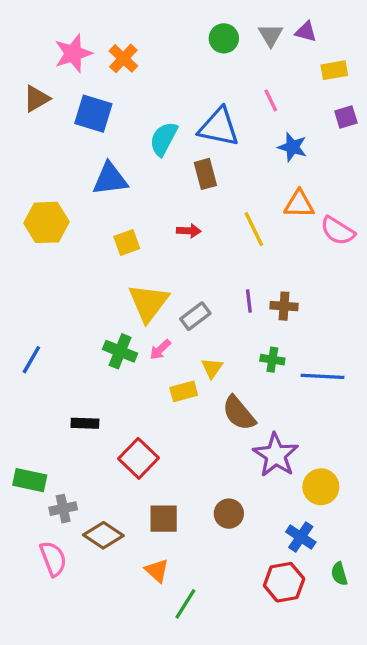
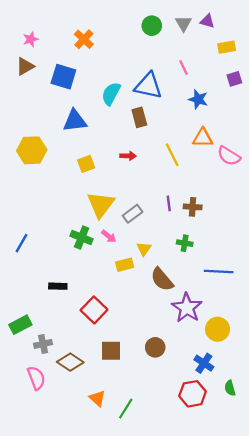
pink star: (73, 53) -> (31, 39), moved, size x0.6
pink arrow: (160, 350) -> (109, 236), turned -98
blue line: (323, 376) -> (219, 271), moved
green rectangle: (30, 480) -> (20, 325), turned -40
orange triangle: (157, 570) -> (97, 398), moved

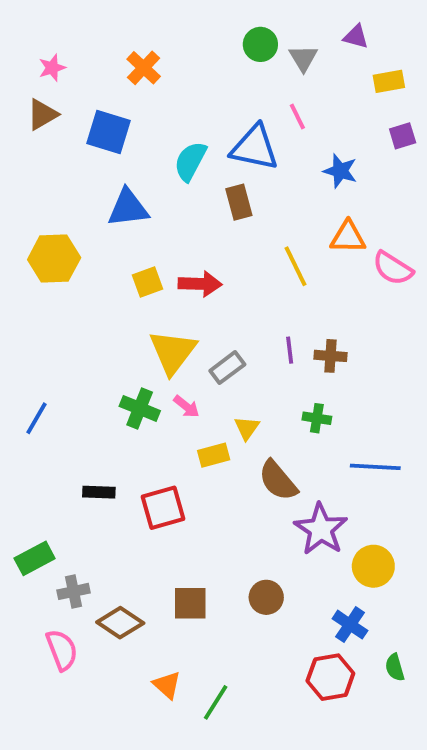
gray triangle: (184, 23) -> (303, 58), moved
pink line: (184, 68) -> (297, 116), moved
red arrow: (128, 156) -> (200, 284), moved, size x1.5
red square: (94, 310) -> (163, 508), moved, turned 30

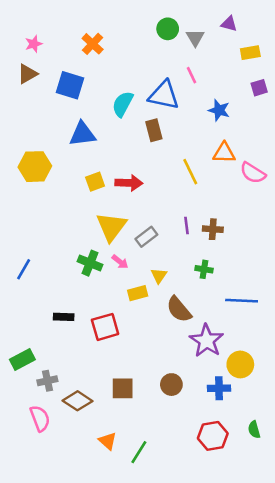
blue cross: (350, 625) -> (219, 388), moved, turned -35

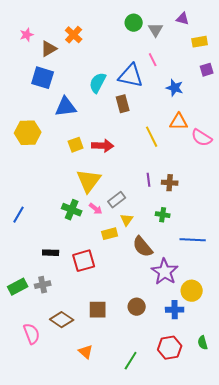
brown triangle: (27, 74) -> (49, 49), moved
blue square: (70, 85) -> (43, 78), moved
gray rectangle: (146, 237) -> (117, 200), moved
gray cross: (47, 381) -> (43, 285), moved
green line: (139, 452) -> (131, 361), moved

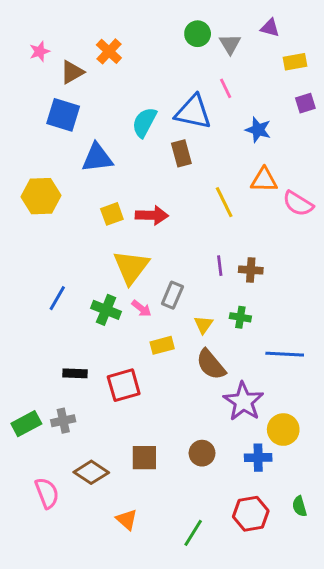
gray rectangle: (117, 200) -> (172, 295), turned -30
blue line: (19, 215) -> (57, 298), moved
yellow triangle: (127, 220) -> (203, 325), moved

